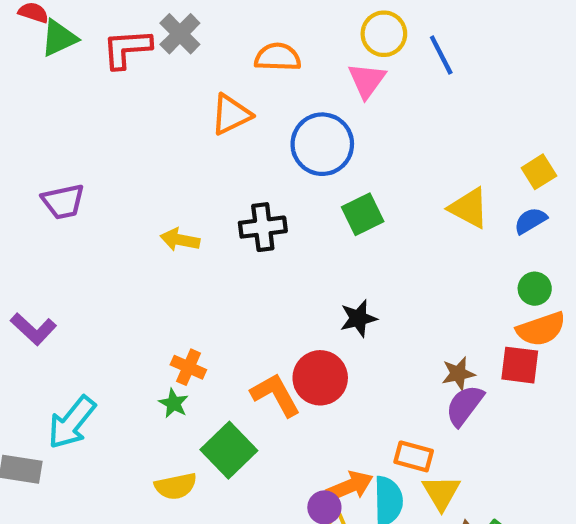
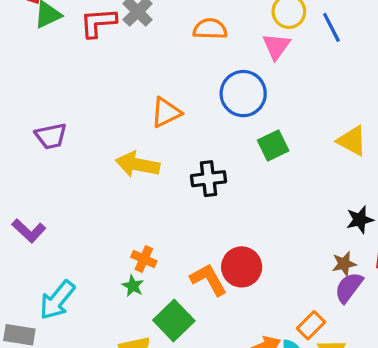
orange triangle: (231, 114) -> (166, 112), moved
black cross: (263, 227) -> (208, 179), moved
yellow arrow: (180, 240) -> (138, 164), size x1.5
black star: (358, 318) -> (360, 220), moved
orange rectangle: (414, 456) -> (311, 325), turned -60

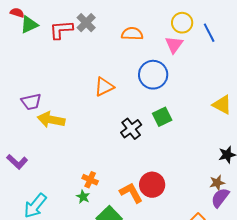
green square: (273, 146) -> (162, 117), moved
yellow arrow: (138, 164) -> (51, 120), moved
black cross: (208, 179) -> (131, 129), turned -30

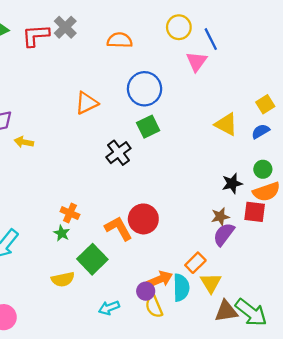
pink triangle: (174, 45) -> (197, 62), moved
green square: (162, 117) -> (148, 127), moved
yellow arrow: (51, 120) -> (24, 142), size x0.6

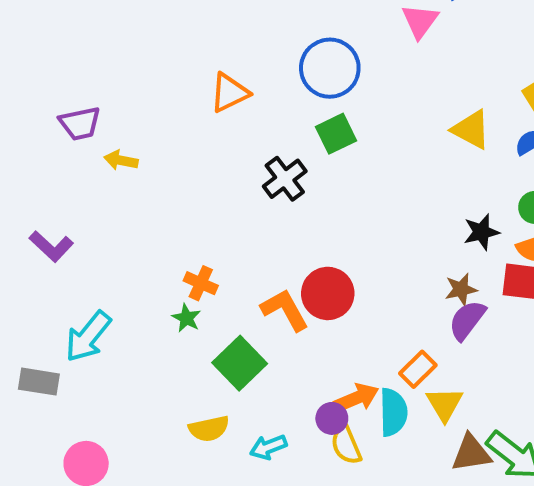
yellow semicircle: (63, 279) -> (209, 429), moved

